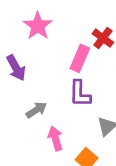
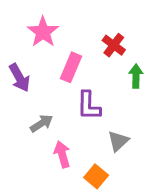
pink rectangle: (80, 58) -> (71, 67), moved

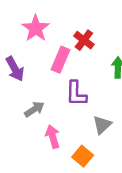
red cross: (114, 45) -> (84, 40), moved

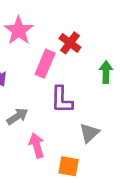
orange square: (83, 156) -> (69, 166), turned -30

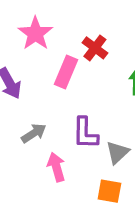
purple L-shape: (62, 100) -> (85, 133), moved
orange square: (69, 166) -> (109, 191), moved

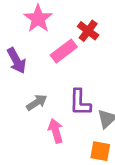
pink rectangle: (66, 72) -> (64, 51), turned 30

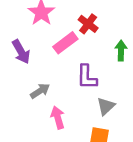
purple L-shape: (80, 102) -> (87, 77), moved

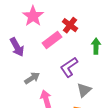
purple L-shape: (87, 77) -> (69, 67), turned 55

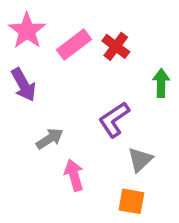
pink star: (33, 16) -> (27, 31), moved
pink rectangle: (52, 40) -> (74, 45), moved

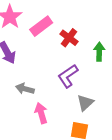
red cross: (116, 46) -> (69, 38), moved
gray arrow: (50, 139) -> (25, 89), turned -132

